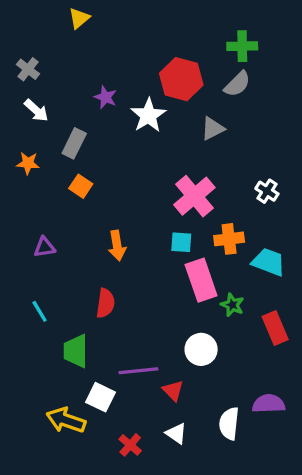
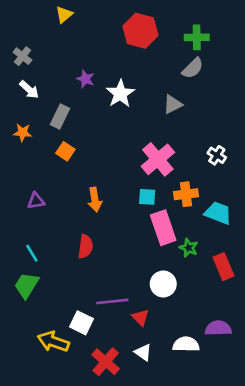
red hexagon: (181, 79) -> (140, 31), moved
green trapezoid: (76, 351) -> (26, 285), moved, turned 32
white semicircle: (229, 424) -> (186, 344), turned 85
red cross: (130, 445) -> (106, 362), size x1.5

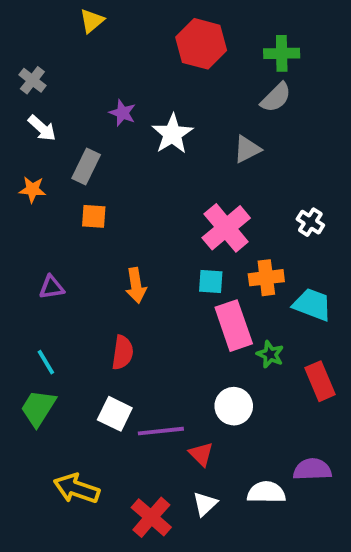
orange square: (65, 151) -> (94, 216), turned -30
white square: (81, 323) -> (115, 414), moved
white triangle: (143, 352) -> (205, 504), turned 42

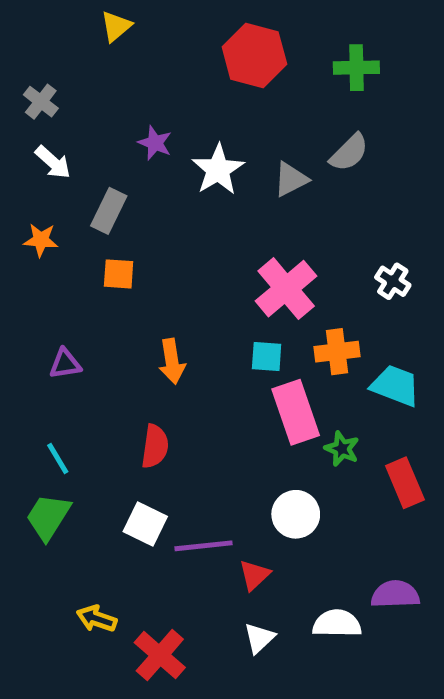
gray semicircle: (276, 97) -> (349, 153), moved
gray triangle: (247, 149) -> (291, 179), moved
red triangle: (201, 454) -> (254, 575), turned 32
yellow arrow: (77, 489) -> (97, 619), size x0.7
red cross: (151, 517) -> (160, 655), moved

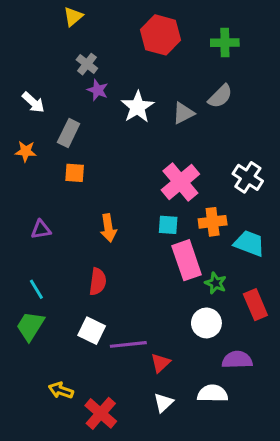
gray cross: (41, 102) -> (87, 64), moved
white cross: (393, 281) -> (248, 177), size x1.4
white circle: (296, 514) -> (206, 323), moved
purple semicircle: (395, 594) -> (237, 360), moved

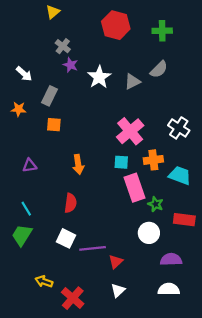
red rectangle: (255, 305) -> (184, 220), turned -60
white semicircle: (213, 393) -> (169, 289), moved

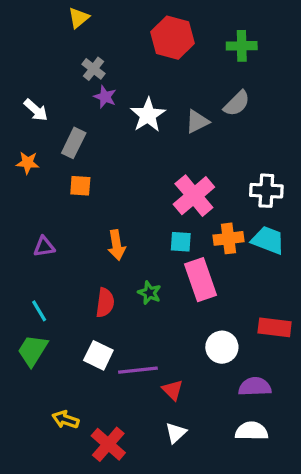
white cross: (179, 128) -> (266, 191), turned -30
cyan trapezoid: (180, 175) -> (268, 240), moved
green star: (156, 204) -> (149, 293), moved
red triangle: (116, 262) -> (173, 390), turned -32

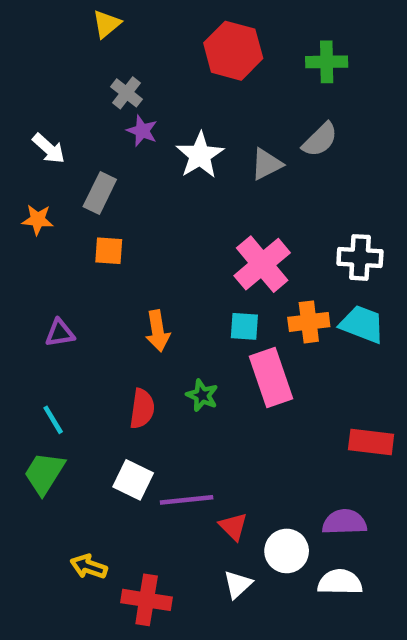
white circle: (222, 347) -> (287, 551), moved
red cross: (108, 444) -> (147, 600), turned -32

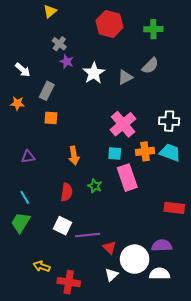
white circle: (287, 551) -> (135, 259), size x1.4

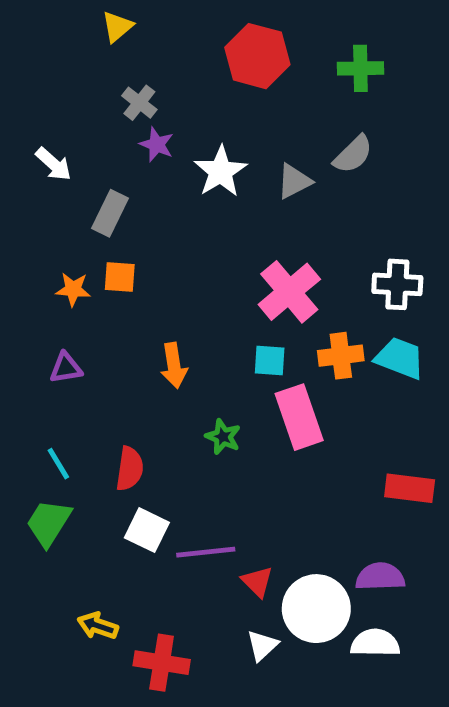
orange star: (17, 103) -> (73, 289), moved
red semicircle: (67, 192) -> (130, 469), moved

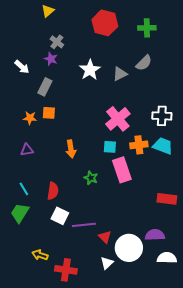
purple star: (157, 144) -> (51, 59), moved
white semicircle: (375, 643) -> (167, 258), moved

